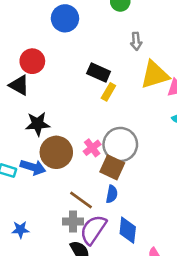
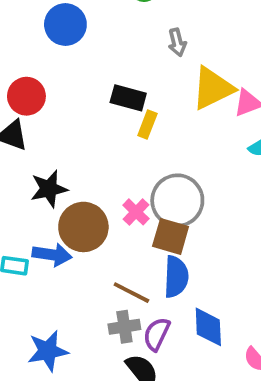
blue semicircle: (112, 194) -> (176, 277), size x1.5
blue star: (20, 230) -> (48, 351), size x1.5
purple semicircle: (93, 230) -> (157, 334), size x0.7

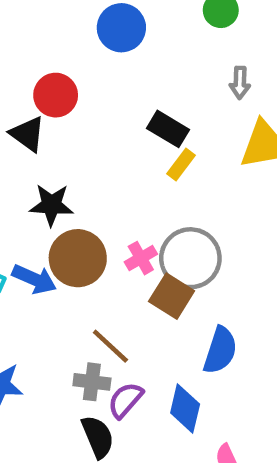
blue semicircle: (176, 277) -> (220, 350), moved

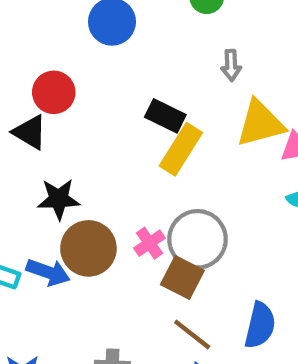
yellow rectangle: (181, 165) -> (181, 149), size x1.6
brown line: (110, 346) -> (192, 335), moved
blue semicircle: (220, 350) -> (260, 325), moved

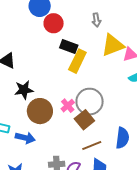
red circle: (54, 92) -> (54, 23), moved
blue arrow: (48, 272) -> (25, 138), moved
brown square: (182, 278) -> (84, 120), turned 30
brown line: (192, 335) -> (92, 145), turned -54

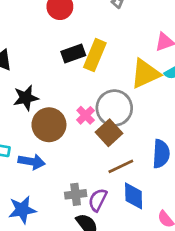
yellow triangle: (113, 45) -> (145, 74), moved
black rectangle: (69, 47) -> (73, 53), moved, turned -36

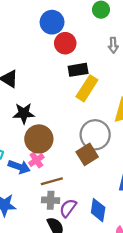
black rectangle: (73, 53) -> (78, 70), moved
pink cross: (86, 115) -> (36, 160), moved
brown line: (121, 166) -> (52, 181), moved

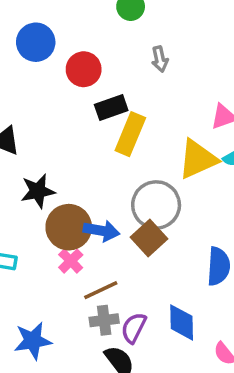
blue circle: (52, 22) -> (36, 42), moved
blue arrow: (19, 167) -> (101, 231), moved

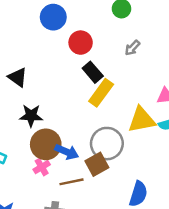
gray arrow: (160, 59) -> (132, 48), turned 42
black rectangle: (111, 108) -> (93, 72), turned 55
brown line: (101, 290) -> (72, 182), moved

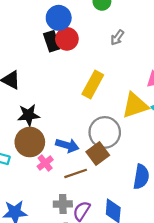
blue circle: (53, 17) -> (59, 18), moved
black rectangle: (93, 72) -> (52, 41), moved, turned 30
brown circle: (46, 144) -> (30, 142), moved

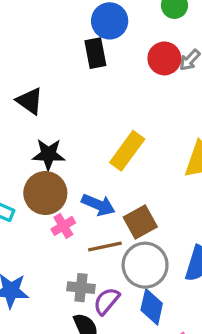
red circle: (67, 39) -> (164, 58), moved
yellow rectangle: (93, 84) -> (127, 151), moved
gray circle: (105, 132) -> (145, 265), moved

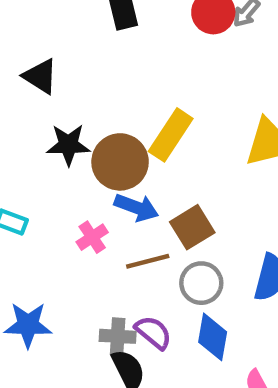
brown circle: (45, 193) -> (120, 162), moved
gray circle: (145, 265) -> (201, 283), size x0.7
gray cross: (81, 288) -> (118, 336), moved
purple semicircle: (107, 301) -> (153, 332), turned 92

